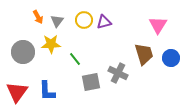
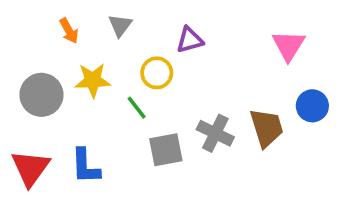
yellow circle: (84, 20) -> (157, 73), moved
gray triangle: (57, 21) -> (120, 25), moved
brown trapezoid: (144, 54) -> (267, 128), moved

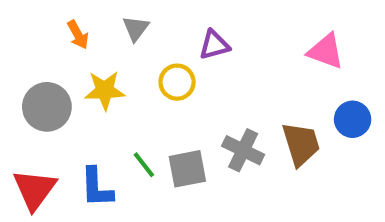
pink triangle: (289, 45) -> (326, 51), turned -42
green line: (137, 108) -> (144, 165), moved

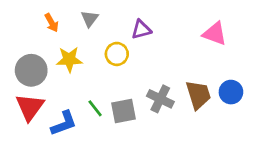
blue circle: (353, 119) -> (231, 92), moved
blue L-shape: (96, 187) -> (64, 123), turned -108
red triangle: (35, 189) -> (30, 107), moved

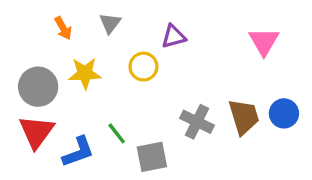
pink triangle: (215, 34) -> (264, 41), turned 40
gray square: (124, 111) -> (152, 157), moved

